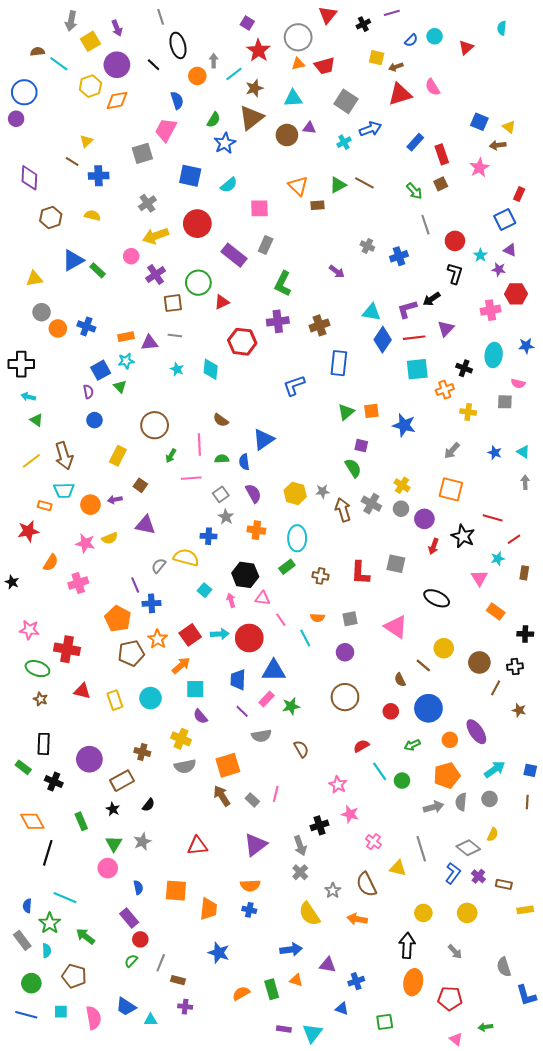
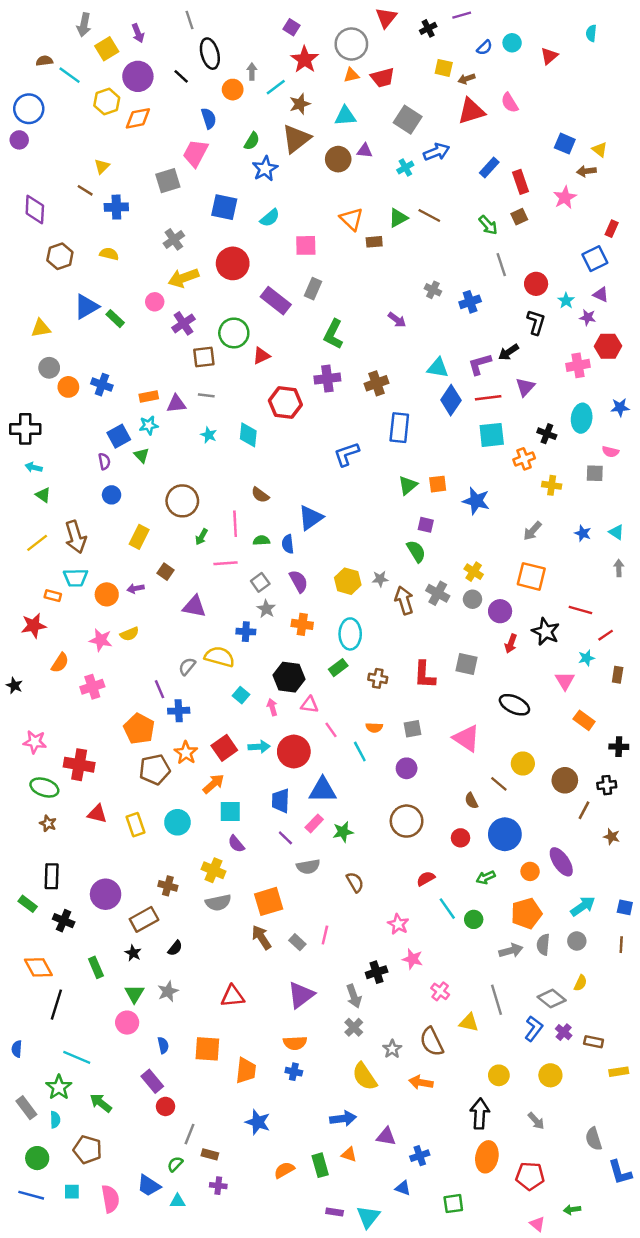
purple triangle: (145, 525) -> (194, 606), moved
blue semicircle: (27, 906) -> (17, 1049), moved
green semicircle: (131, 961) -> (175, 1164), moved

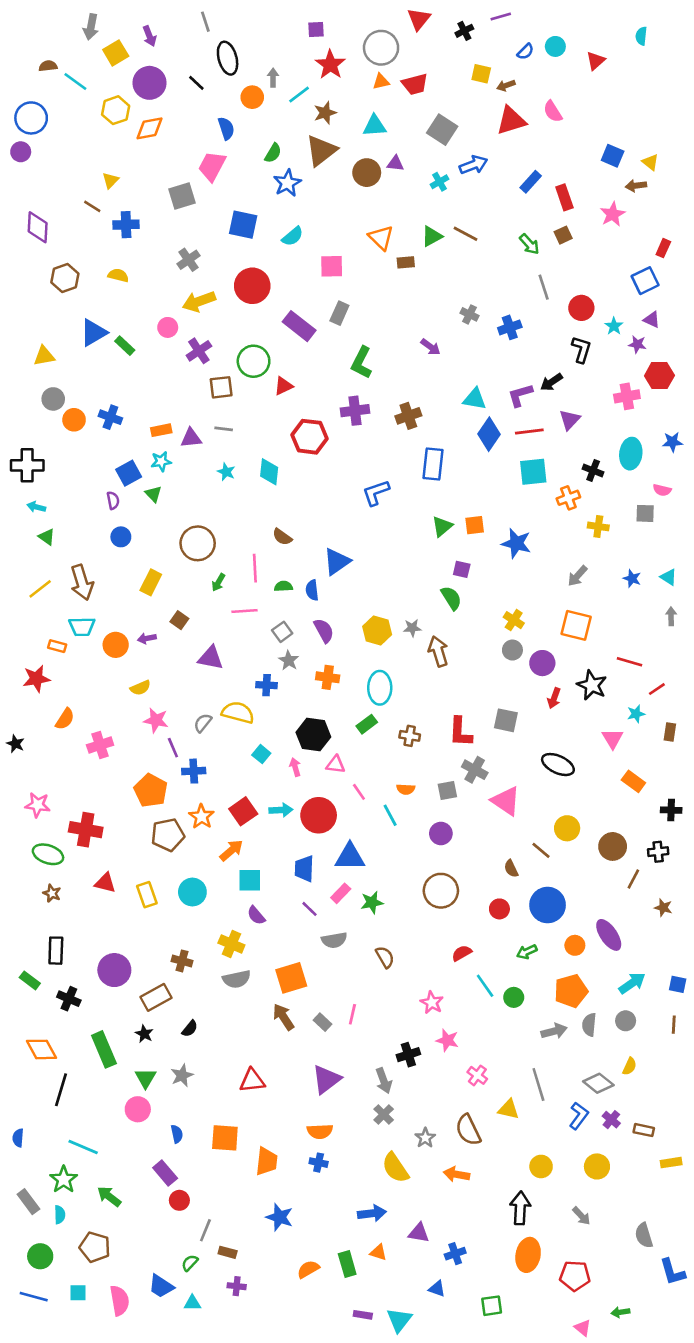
purple square: (291, 27) -> (316, 30), turned -35
gray cross: (438, 593) -> (475, 770), moved
pink star: (101, 640) -> (156, 720), moved
green rectangle: (96, 967) -> (104, 1049), size x1.5

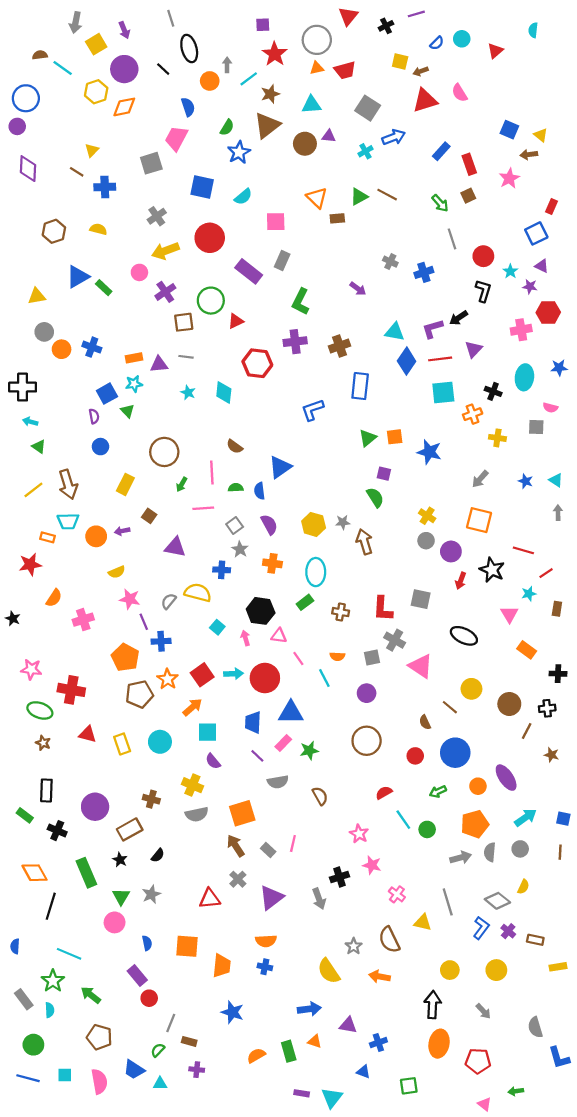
purple diamond: (38, 227) -> (28, 169), moved
gray cross: (384, 1114) -> (238, 879), moved
brown pentagon: (95, 1247) -> (99, 1037), moved

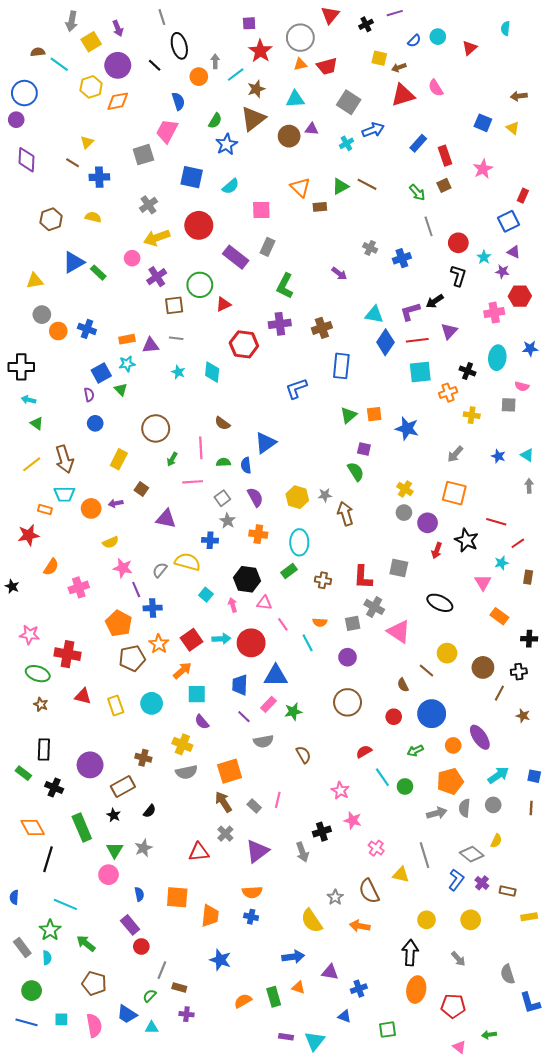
brown arrow: (529, 155) -> (519, 96), moved

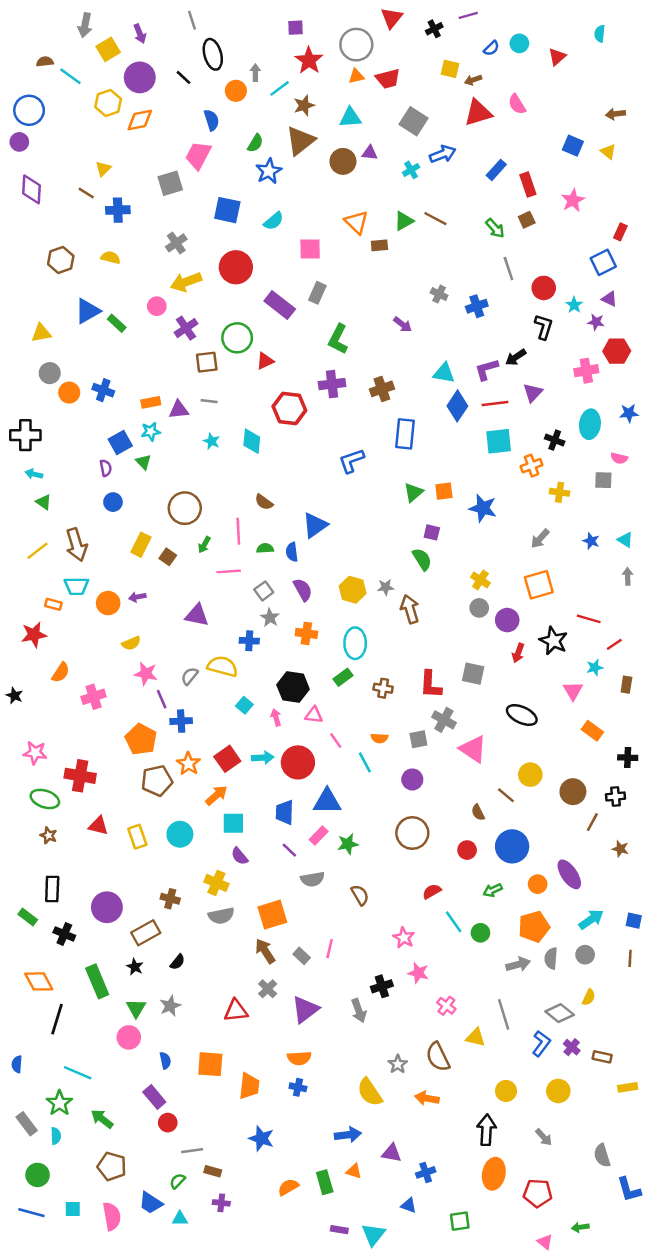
brown square: (141, 489) -> (168, 557), moved
orange square: (454, 493) -> (539, 585), turned -30
gray line: (162, 970) -> (192, 1151), turned 60

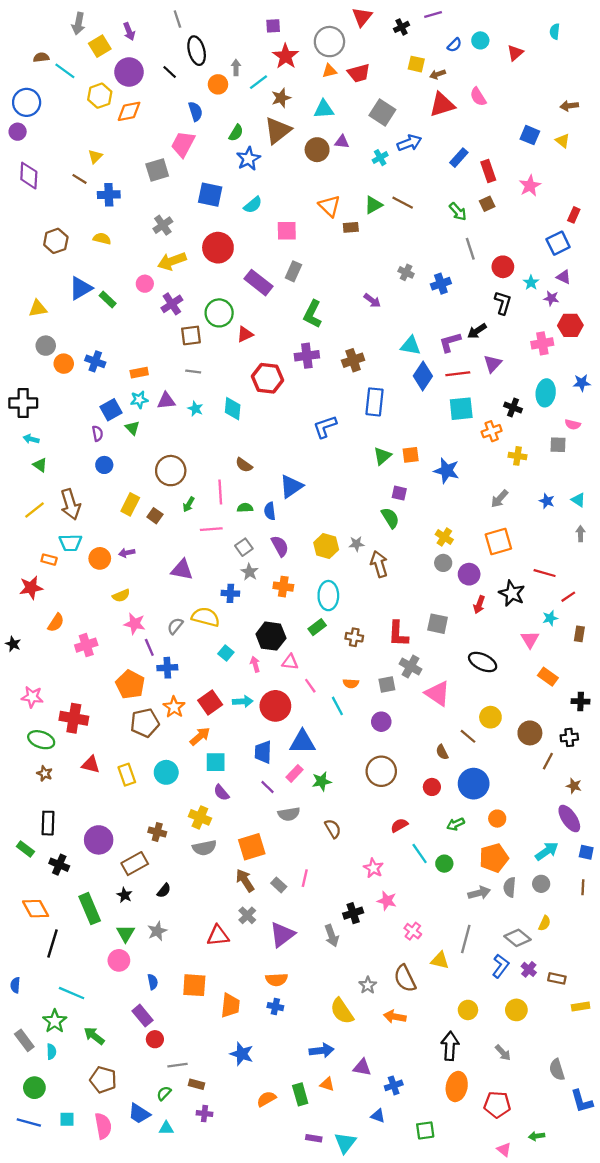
purple triangle: (179, 410) -> (166, 401), moved
purple ellipse: (569, 874) -> (569, 819), moved
gray line: (504, 1014) -> (466, 939), turned 32

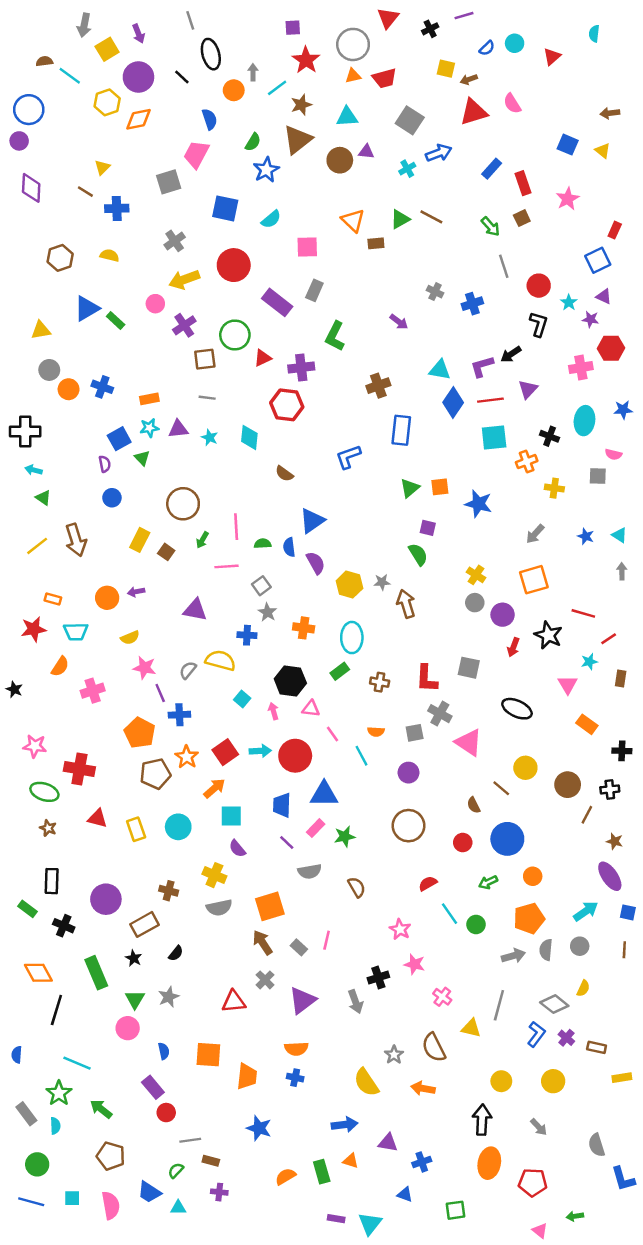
purple cross: (307, 356) -> (301, 368), moved
brown semicircle: (244, 465) -> (284, 474), moved
cyan trapezoid: (70, 543) -> (76, 632), moved
purple semicircle: (280, 546) -> (316, 563), moved

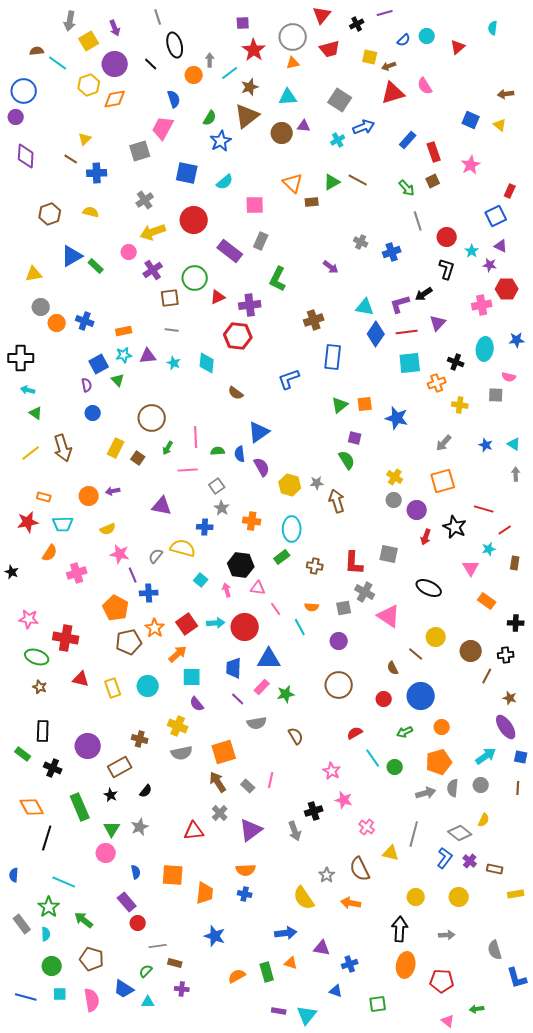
red trapezoid: (384, 78) -> (330, 49), moved
gray arrow: (539, 1127) -> (447, 935), turned -49
green circle: (37, 1164) -> (52, 966), moved

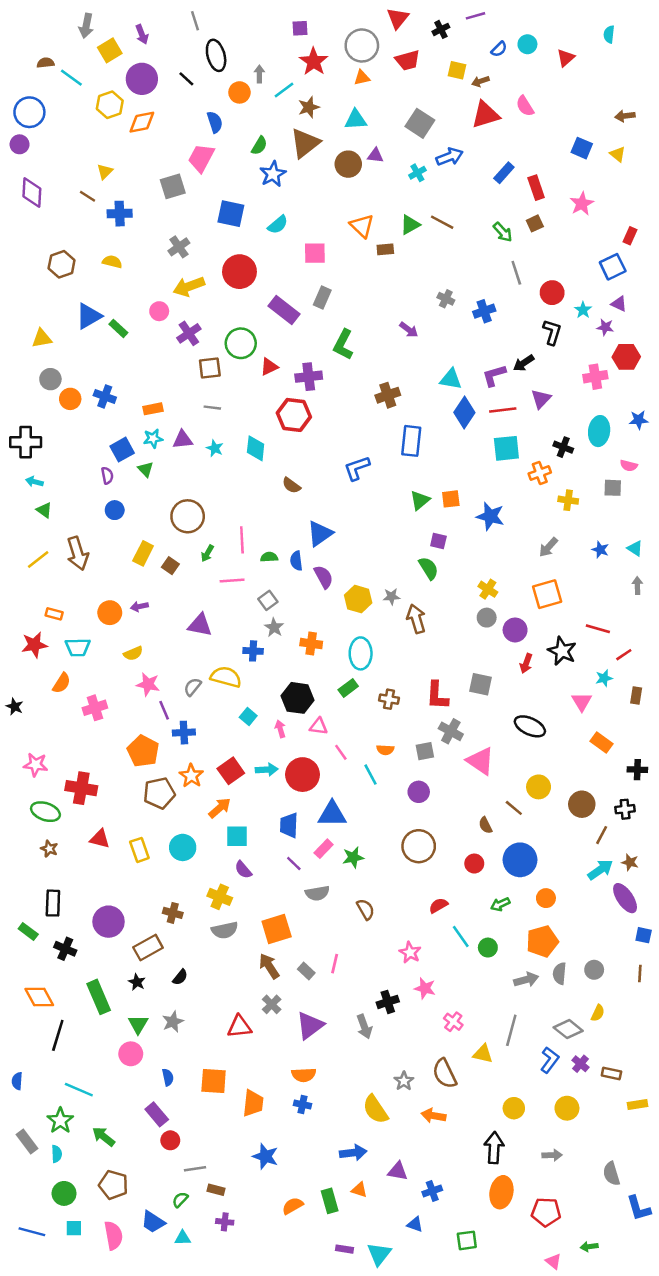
cyan arrow: (486, 756) -> (600, 870), moved

